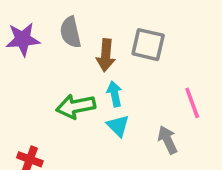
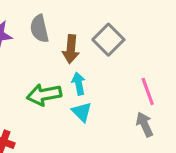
gray square: (148, 45) -> (108, 40), turned 32
gray arrow: (168, 140) -> (145, 124), moved

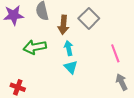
green arrow: (44, 95) -> (35, 47), moved
gray arrow: (145, 124) -> (122, 82), moved

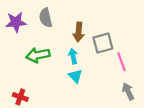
gray square: (89, 18) -> (103, 43), moved, turned 30
brown arrow: (63, 25) -> (79, 32), moved

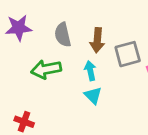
gray semicircle: (46, 18) -> (63, 35), moved

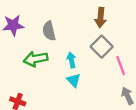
brown arrow: (97, 40) -> (101, 17), moved
gray square: (128, 54) -> (102, 47), turned -30

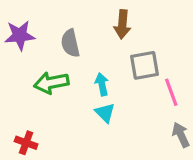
brown arrow: (101, 17) -> (122, 24), moved
gray square: (102, 47) -> (144, 65), turned 35

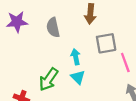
green arrow: (51, 83) -> (49, 79), moved, turned -45

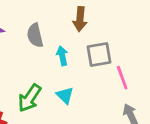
cyan arrow: (76, 57) -> (62, 56), moved

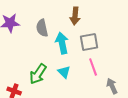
cyan arrow: (62, 56) -> (62, 43), size x1.5
pink line: (122, 78) -> (93, 67), moved

